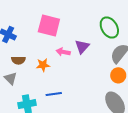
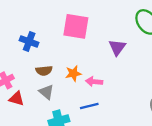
pink arrow: (63, 52) -> (94, 82), moved
gray triangle: (11, 78) -> (46, 92), moved

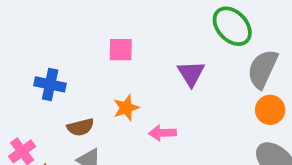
pink square: (76, 26) -> (121, 50), size x0.6
orange star: (73, 73) -> (126, 108), moved

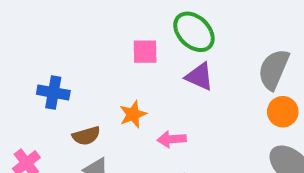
green ellipse: (232, 26) -> (194, 32), moved
pink square: (121, 50) -> (145, 52), moved
purple triangle: (191, 74) -> (199, 77), turned -32

